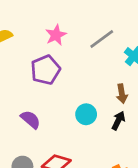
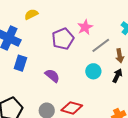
pink star: (56, 35) -> (85, 27), moved
gray line: (102, 39) -> (101, 45), moved

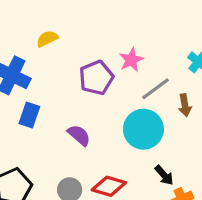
cyan circle: (93, 71) -> (143, 129), size x1.6
black arrow: (117, 76) -> (164, 175), moved, turned 112

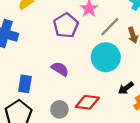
blue rectangle: (29, 115) -> (25, 84), moved
black arrow: (164, 175) -> (126, 88), turned 105

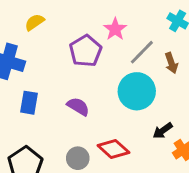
blue rectangle: (25, 84) -> (29, 103), moved
red diamond: (87, 102) -> (113, 149), turned 35

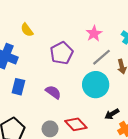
yellow semicircle: (35, 22) -> (27, 30), turned -96
pink star: (115, 29) -> (94, 34), moved

